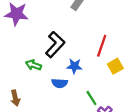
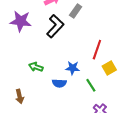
black L-shape: (55, 45) -> (55, 26), moved
green line: (91, 98) -> (91, 85), moved

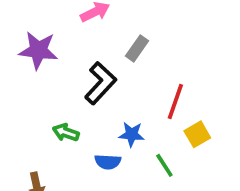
gray rectangle: (76, 11) -> (137, 48), moved
black L-shape: (55, 26) -> (100, 83), moved

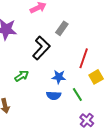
green arrow: (66, 133) -> (22, 76), turned 128
blue semicircle: (108, 162) -> (54, 96), moved

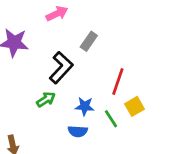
green arrow: (22, 76) -> (46, 99), moved
green line: (77, 95) -> (111, 119), moved

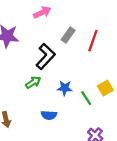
red line: (118, 81) -> (93, 41), moved
blue semicircle: (78, 131) -> (49, 115), moved

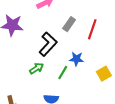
blue star: (65, 88) -> (76, 59), moved
green line: (86, 98) -> (63, 73), moved, turned 64

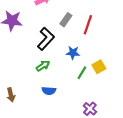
green arrow: (36, 68) -> (43, 66), moved
green line: (63, 73) -> (82, 73), moved

